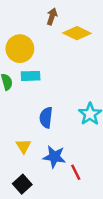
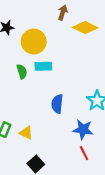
yellow triangle: (23, 146) -> (26, 133), moved, turned -32
blue star: (54, 157) -> (83, 130), moved

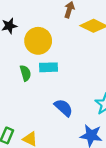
blue semicircle: (57, 104) -> (64, 108), turned 126

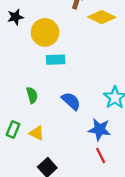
green semicircle: (25, 73) -> (32, 95), moved

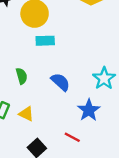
blue star: (99, 129) -> (89, 110), turned 30
red line: (101, 156) -> (72, 137), moved, turned -35

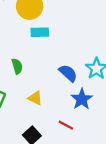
blue semicircle: (60, 82) -> (68, 73), moved
yellow triangle: (26, 114) -> (35, 98), moved

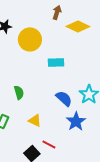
cyan rectangle: (40, 32) -> (56, 62), moved
red line: (66, 125) -> (49, 144), moved

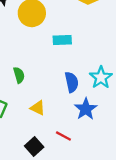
blue semicircle: (64, 98) -> (72, 82), turned 36
red line: (49, 144) -> (63, 136), moved

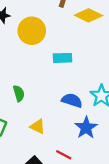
blue semicircle: (72, 82) -> (72, 100), turned -60

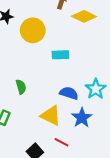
yellow triangle: (38, 126) -> (51, 116), moved, size x1.5

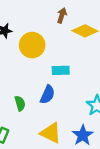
blue semicircle: (69, 93) -> (48, 95), moved, turned 96

